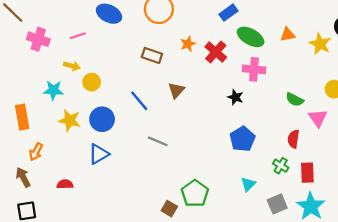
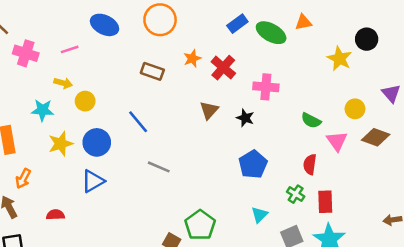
orange triangle: (288, 35) -> (303, 22), moved
green ellipse: (251, 37) -> (271, 33), moved
brown triangle: (176, 90) -> (209, 110), moved
yellow star: (70, 120) -> (61, 144), turned -30

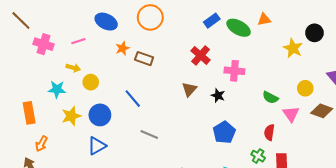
orange star: (192, 58) -> (123, 48), moved

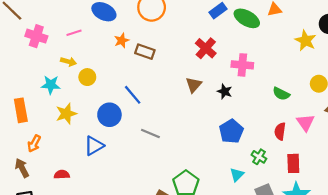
pink triangle: (291, 114) -> (305, 122), moved
blue circle: (100, 115) -> (109, 115), moved
green cross: (258, 156) -> (259, 157), moved

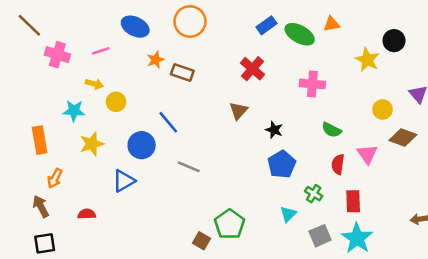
pink cross: (242, 65) -> (312, 84), moved
black star: (225, 91) -> (274, 130), moved
green semicircle: (281, 94) -> (332, 130), moved

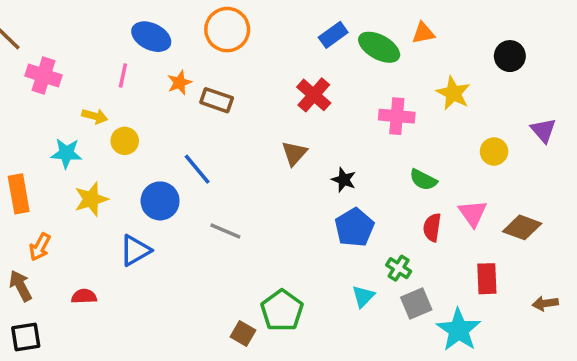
pink line: (101, 51) -> (123, 75), moved, turned -60
yellow star: (367, 60) -> (453, 93), moved
brown diamond: (403, 138) -> (522, 227), moved
red rectangle: (353, 201) -> (487, 279), moved
gray square: (320, 236) -> (416, 303), moved

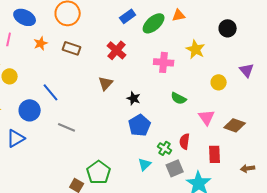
green ellipse: (379, 47) -> (154, 23), turned -70
brown rectangle: (217, 100) -> (72, 48), moved
red semicircle: (432, 227) -> (185, 141), moved

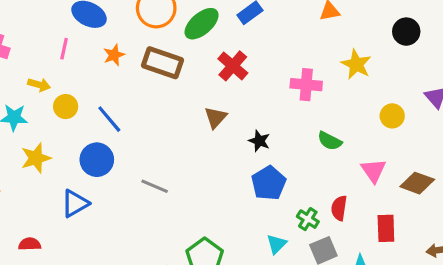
green ellipse: (154, 23) -> (202, 24), moved
brown rectangle: (72, 48) -> (162, 63), size x1.4
blue line: (51, 92) -> (109, 119), moved

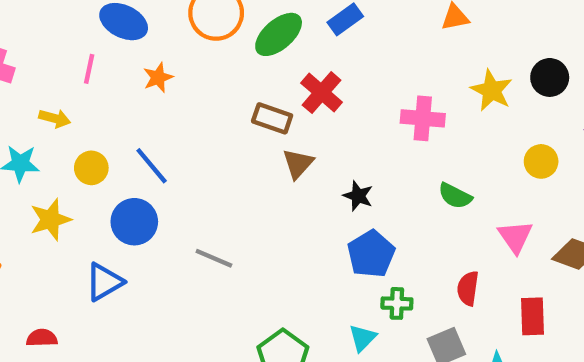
black circle: (406, 32) -> (550, 77), moved
brown rectangle: (162, 63) -> (272, 118), moved, size x0.7
yellow circle: (66, 107) -> (91, 168), moved
green cross: (308, 219) -> (397, 303), moved, turned -30
cyan triangle: (277, 244) -> (362, 338), moved

